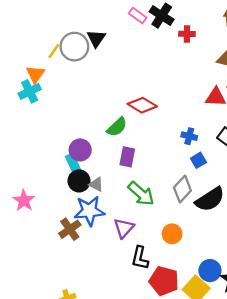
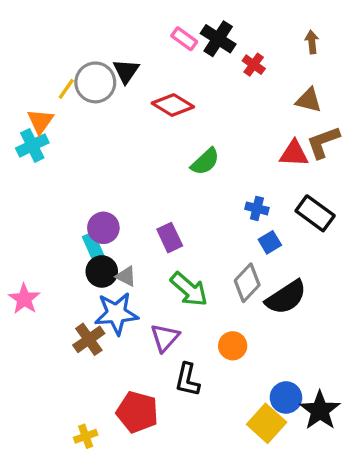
red cross: (187, 34) -> (254, 65), turned 35
red diamond: (142, 105) -> (173, 105), moved
green semicircle: (117, 127) -> (205, 162), moved
purple rectangle: (127, 157) -> (170, 238), turned -36
red pentagon: (164, 281) -> (137, 412), moved

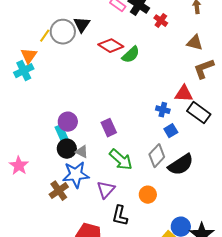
red triangle: (294, 154) -> (184, 94), moved
green semicircle: (205, 162) -> (131, 55), moved

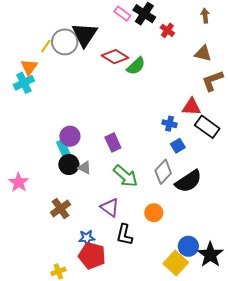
black triangle: (82, 25) -> (85, 35), size x1.5
blue star: (76, 175) -> (87, 238), moved, size x0.6
purple triangle: (106, 190) -> (110, 207), turned -36

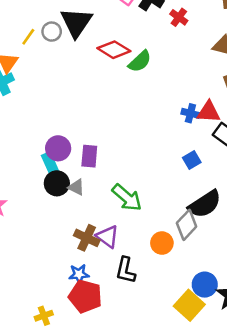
gray circle: (65, 42) -> (52, 32), size x0.6
blue cross: (169, 124) -> (190, 113), moved
purple rectangle: (113, 143) -> (89, 156), moved, turned 30
gray diamond: (163, 172) -> (187, 225), moved
brown cross: (61, 209) -> (87, 238), moved, turned -30

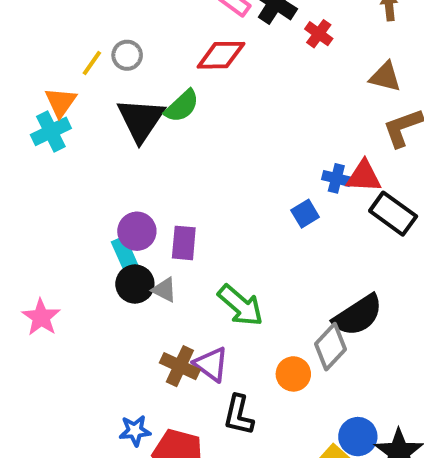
black triangle: (76, 22) -> (141, 120), moved
red diamond: (114, 50) -> (221, 55), moved, turned -32
green semicircle: (140, 61) -> (182, 106), moved
blue square: (192, 160) -> (305, 214), moved
blue star: (79, 274) -> (135, 431), moved

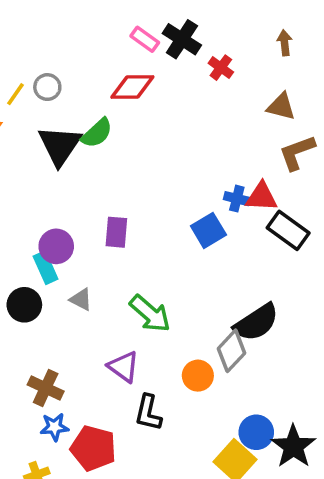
blue square: (305, 214) -> (208, 230), size x1.4
purple rectangle: (184, 243) -> (116, 232), moved
black circle: (135, 284) -> (24, 305), moved
brown cross: (180, 366) -> (46, 388), moved

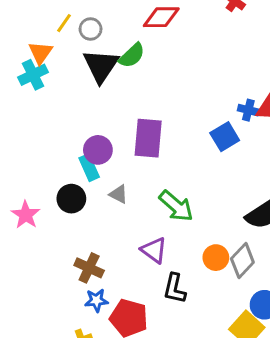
gray circle: (47, 87) -> (91, 29), moved
purple rectangle: (116, 232) -> (148, 138), size x1.5
gray diamond: (231, 351) -> (242, 261), moved

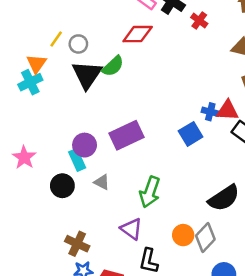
purple rectangle: (148, 138) -> (126, 135), turned 60
green arrow: (176, 206) -> (150, 192), turned 68
pink star: (26, 215) -> (24, 157), moved

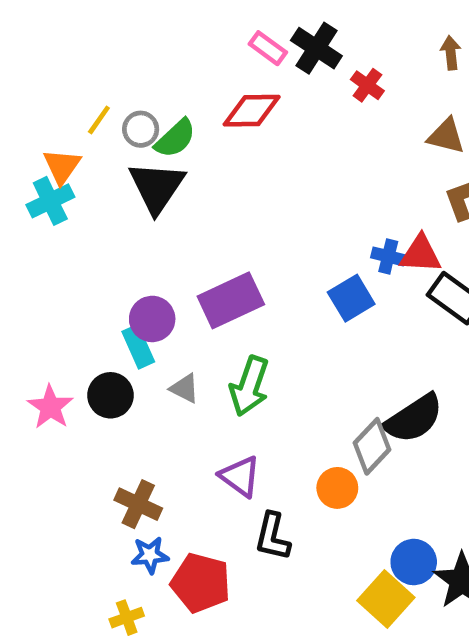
green semicircle: (113, 66) -> (175, 138), moved
pink star: (24, 157) -> (50, 407), moved
green arrow: (150, 192) -> (249, 386), moved
gray diamond: (205, 238) -> (372, 446), moved

